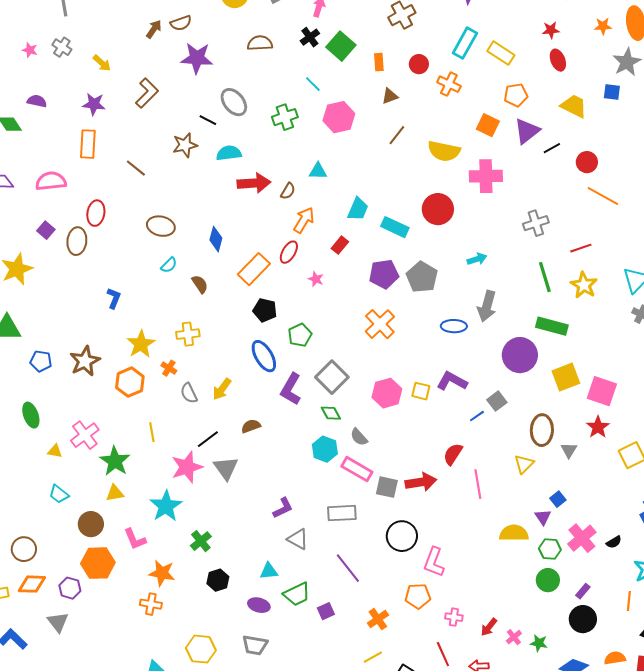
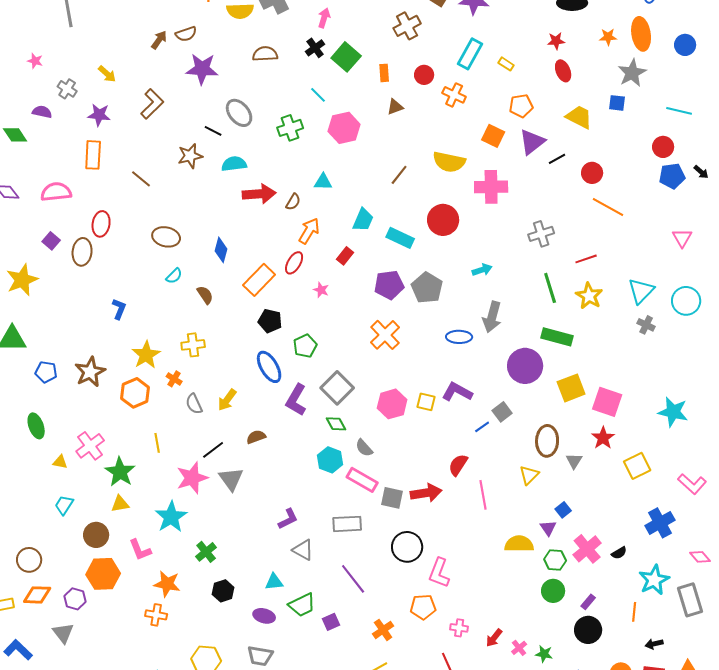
gray cross: (62, 47) -> (67, 89), moved
yellow rectangle: (501, 53) -> (506, 64), size x0.6
brown line: (397, 135) -> (399, 175), moved
cyan trapezoid: (59, 494) -> (64, 505), turned 85

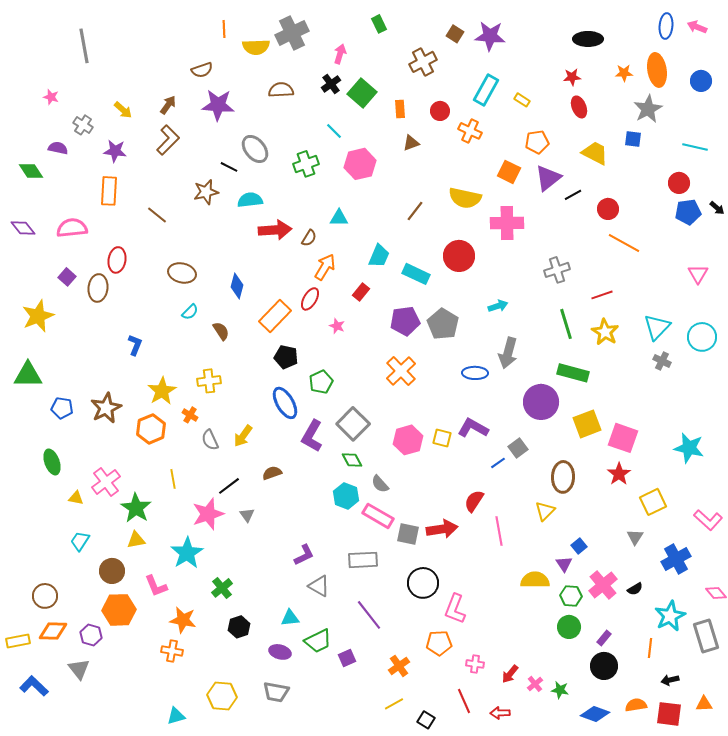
brown arrow: (159, 40) -> (168, 105), moved
gray triangle: (574, 461) -> (635, 537), moved
gray triangle: (231, 479) -> (247, 515), size x0.6

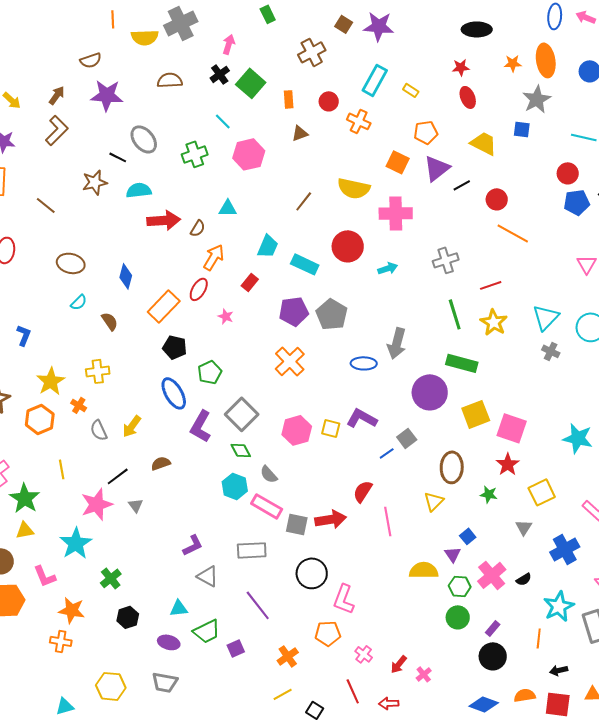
cyan arrow: (498, 306) -> (388, 268), moved
pink cross: (475, 664) -> (364, 654), turned 30
green star: (560, 690) -> (489, 494), moved

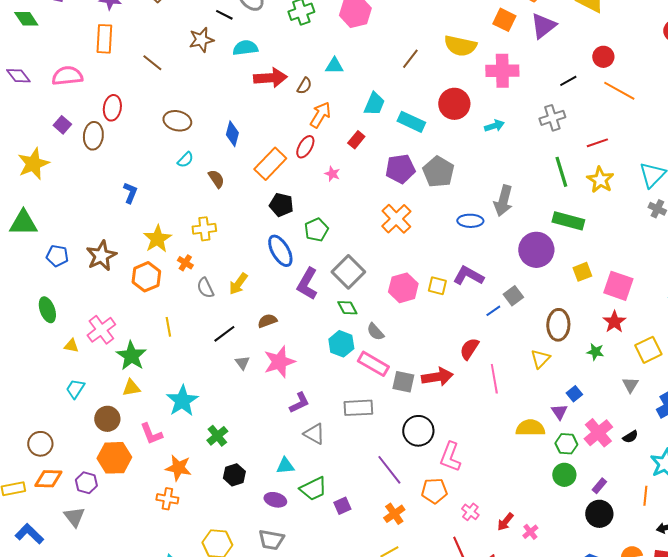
black line: (462, 185) -> (568, 81), moved
yellow square: (476, 414) -> (582, 272), size x0.7
pink star: (97, 504) -> (279, 362), moved
purple line: (258, 605) -> (389, 470), moved

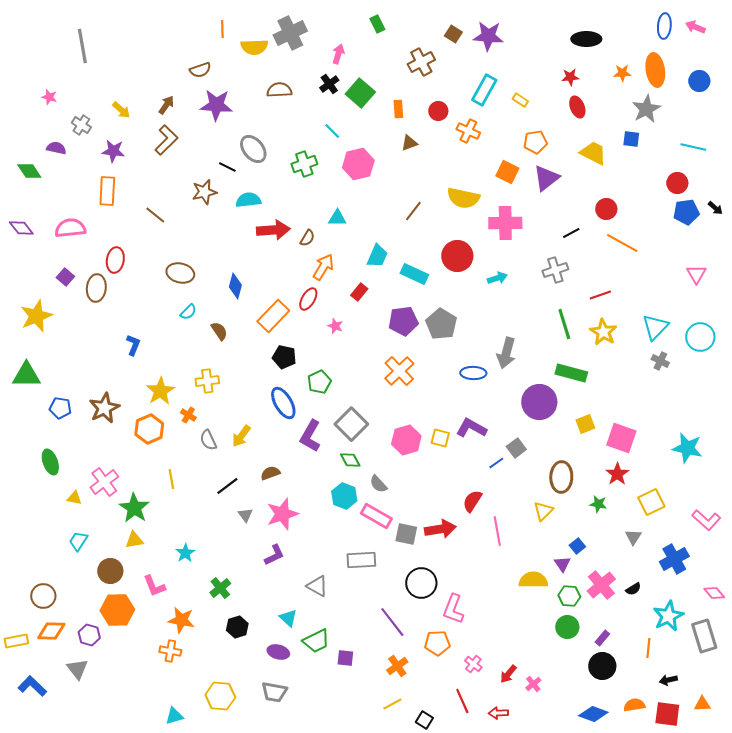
cyan star: (182, 401) -> (185, 553), size x0.6
purple L-shape: (299, 403) -> (274, 555), moved
cyan triangle: (285, 466) -> (288, 618), turned 48
purple square: (342, 506) -> (345, 658), turned 30

